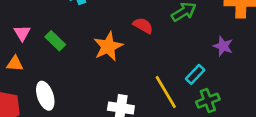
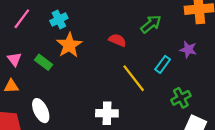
orange star: (108, 47) -> (69, 45), moved
cyan rectangle: (195, 74) -> (163, 64), moved
yellow line: (166, 92) -> (134, 78), moved

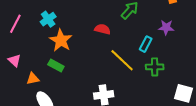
green rectangle: (44, 62) -> (56, 66), moved
orange triangle: (11, 86) -> (33, 79), moved
green cross: (181, 98) -> (155, 67), moved, turned 36

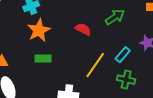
yellow line: (122, 60) -> (95, 65), turned 68
green rectangle: (56, 66) -> (43, 58), moved, turned -42

